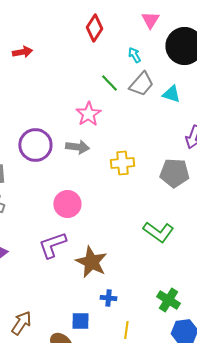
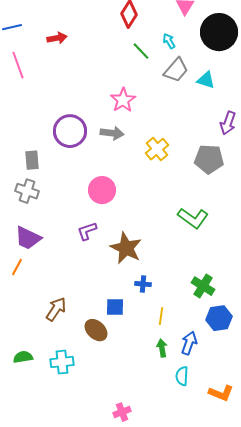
green line: (109, 83) -> (141, 51), moved
yellow cross: (122, 163) -> (157, 149), turned -35
purple L-shape: (52, 245) -> (87, 231), size x0.7

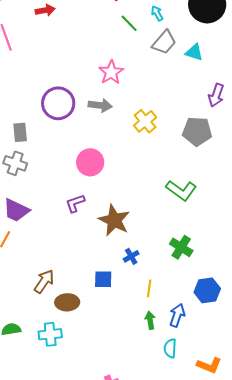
blue cross: (143, 284) -> (131, 256), turned -35
green cross: (203, 286) -> (181, 247), moved
brown ellipse: (96, 330) -> (67, 302), moved, turned -45

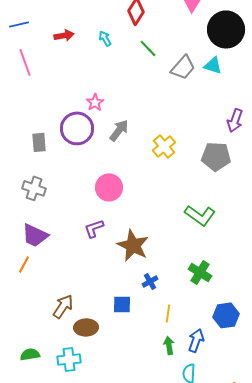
cyan arrow: (157, 13) -> (105, 38), moved
cyan triangle: (194, 52) -> (213, 65), moved
pink star: (111, 72) -> (95, 102), moved, size x0.7
gray arrow: (100, 105) -> (119, 130), turned -60
gray rectangle: (20, 132) -> (39, 142), moved

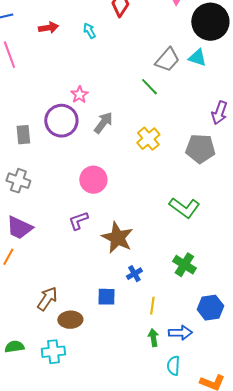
green line: (148, 48) -> (149, 87), moved
blue arrow: (196, 340) -> (180, 333), turned 70

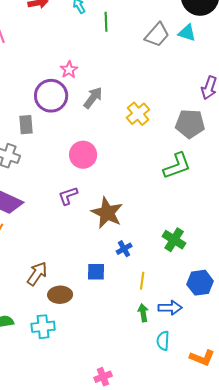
green line: (149, 87) -> (106, 22), moved, turned 42
gray rectangle: (23, 135) -> (26, 125), moved
green L-shape: (184, 208) -> (177, 166), moved, turned -56

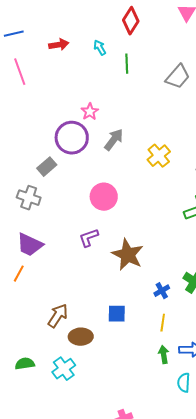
gray rectangle: (26, 125) -> (47, 167), turned 54
blue cross: (124, 249) -> (162, 291), moved
cyan cross: (43, 327) -> (64, 369), turned -30

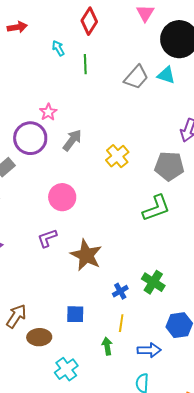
red arrow: (59, 45) -> (17, 27), moved
green arrow: (164, 355) -> (107, 346), moved
cyan cross: (64, 369) -> (66, 369), moved

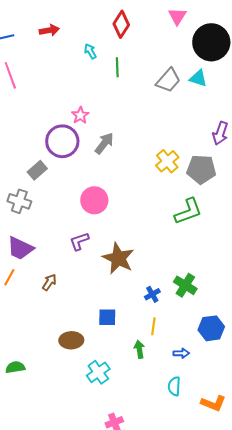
yellow cross: (117, 156) -> (167, 161), moved
brown arrow: (16, 316) -> (49, 282), moved, size x0.7
blue arrow: (149, 350) -> (181, 353), size x0.7

